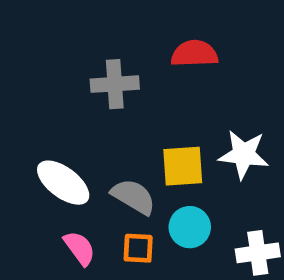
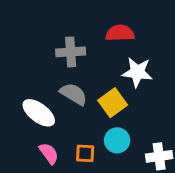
white star: (244, 154) -> (137, 72), moved
yellow square: (183, 166) -> (113, 103), turned -32
gray semicircle: (133, 197) -> (74, 94), moved

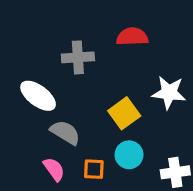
white star: (137, 72) -> (169, 93), moved
gray semicircle: (74, 94) -> (65, 132), moved
white ellipse: (39, 113) -> (38, 96), moved

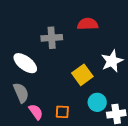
white star: (169, 93) -> (112, 61), turned -30
gray semicircle: (65, 132) -> (21, 93), moved, turned 36
cyan circle: (129, 155) -> (97, 102), moved

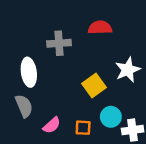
white ellipse: (25, 63) -> (29, 72), turned 45
pink semicircle: (36, 112) -> (52, 125), moved, turned 84
orange square: (62, 112) -> (83, 128), moved

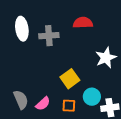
white ellipse: (29, 72) -> (22, 29), moved
yellow square: (94, 85) -> (70, 79), moved
gray semicircle: (24, 106) -> (21, 100), moved

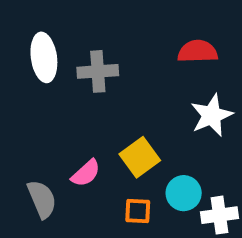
red semicircle: (83, 23) -> (198, 51), moved
pink semicircle: (43, 104) -> (86, 173), moved

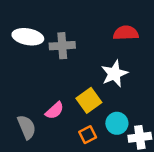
white ellipse: (44, 57) -> (28, 37), turned -72
white star: (212, 115) -> (114, 74), moved
orange square: (138, 211) -> (88, 135), turned -30

